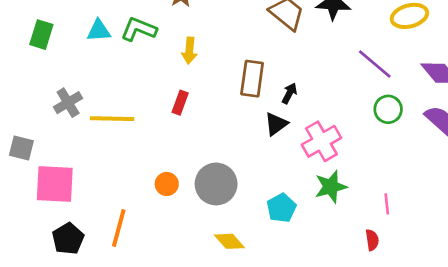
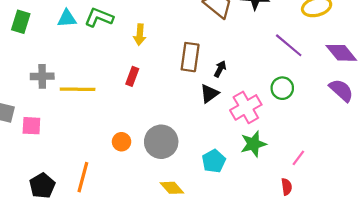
gray cross: (68, 103) -> (42, 76), turned 30
green circle: (388, 109) -> (282, 88), moved
pink square: (55, 184) -> (31, 126), moved, size x0.6
pink line: (387, 204) -> (298, 158), turned 42

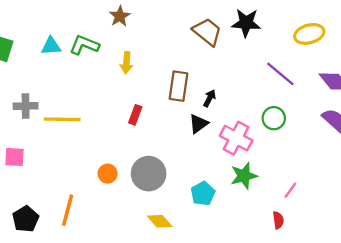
red rectangle: (132, 76) -> (135, 115), moved
pink cross: (246, 107) -> (236, 138), turned -32

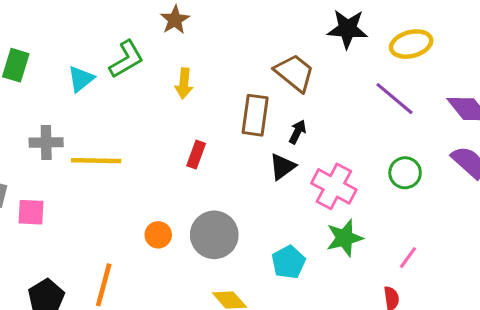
brown trapezoid: (207, 32) -> (295, 73), moved
yellow ellipse: (309, 34) -> (411, 44), moved
green L-shape: (84, 45) -> (126, 59), turned 128
cyan triangle: (51, 46) -> (81, 79), moved, turned -35
green circle: (274, 118) -> (405, 173), moved

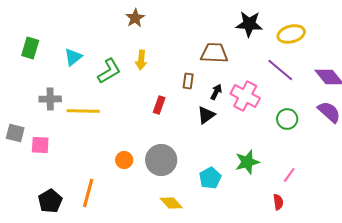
green L-shape: (126, 59) -> (109, 71), moved
brown trapezoid: (295, 73) -> (214, 53), turned -36
brown rectangle: (255, 115) -> (188, 81), size x0.6
red rectangle: (196, 155) -> (159, 105), moved
pink cross: (334, 186) -> (245, 96), moved

